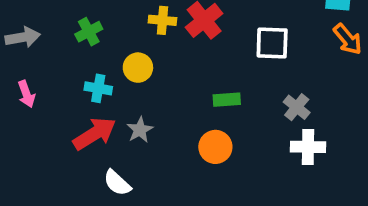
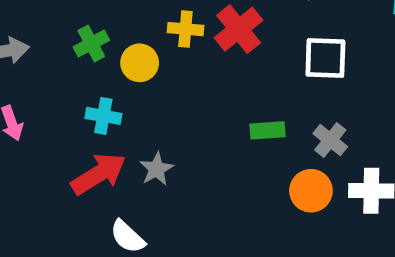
yellow circle: (138, 68) -> (140, 63), moved
gray cross: (297, 107) -> (330, 140), moved
orange circle: (215, 147) -> (311, 191), moved

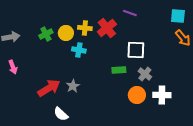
white square: (325, 58) -> (136, 50), moved
yellow circle: (140, 63) -> (66, 33), moved
cyan cross: (103, 116) -> (79, 50), moved

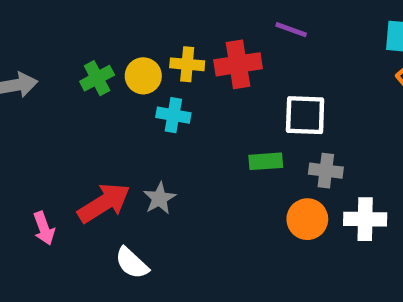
red cross: (107, 28) -> (238, 64), turned 30
pink arrow: (13, 67) -> (44, 228), moved
gray cross: (145, 74) -> (326, 171), turned -32

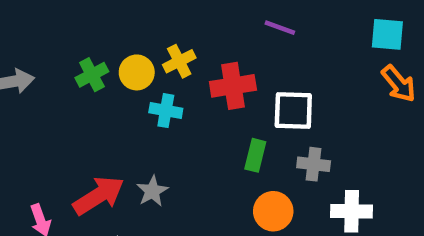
yellow cross: (187, 64) -> (179, 61), turned -32
red cross: (238, 64) -> (233, 86), moved
green rectangle: (266, 161) -> (255, 155), turned -72
orange circle: (307, 219) -> (273, 211), moved

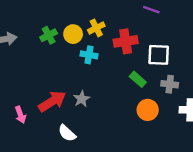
green rectangle: (255, 155) -> (138, 79), turned -63

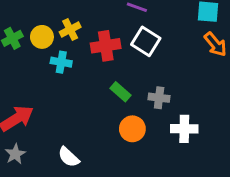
white square: (159, 55) -> (146, 41), moved, turned 30
gray star: (82, 99) -> (15, 154), moved
white semicircle: (67, 133) -> (69, 157), moved

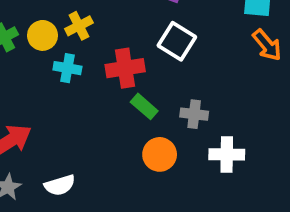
red cross: (106, 46) -> (125, 68), moved
white semicircle: (69, 157) -> (60, 185), moved, turned -60

